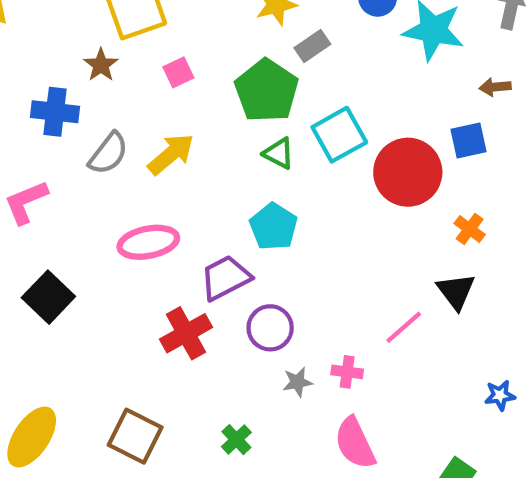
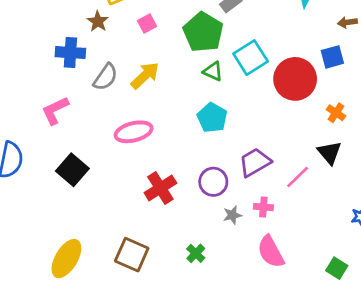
purple trapezoid: (225, 278) -> (255, 162), moved

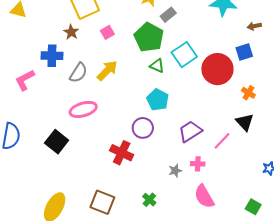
pink L-shape: (55, 110) -> (25, 80), moved
pink ellipse: (134, 132) -> (83, 109), moved
purple circle: (213, 182) -> (143, 128), moved
red cross: (160, 188) -> (122, 153), turned -30

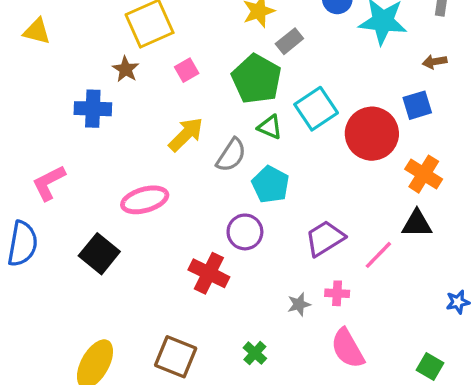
gray semicircle: (78, 73) -> (231, 155), moved
pink L-shape: (25, 80) -> (49, 183), moved
orange cross: (248, 93) -> (424, 174), size x1.5
black triangle: (245, 122) -> (417, 224), turned -48

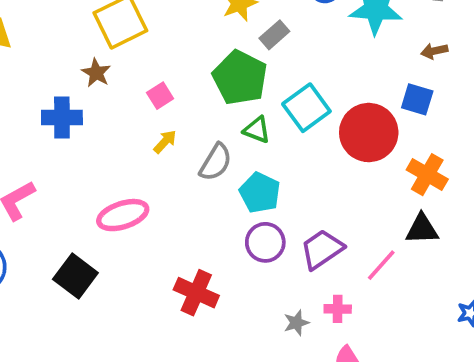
pink square: (187, 70) -> (160, 96), moved
blue square: (417, 105) -> (417, 99), turned 36
yellow arrow: (186, 134) -> (165, 142), size x0.6
purple circle: (245, 232) -> (265, 242), moved

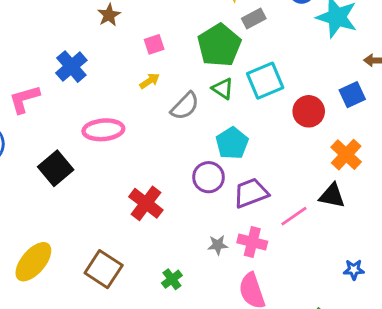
blue square: (417, 99) -> (352, 95), turned 35
blue cross: (62, 117) -> (71, 67), moved, turned 36
red circle: (369, 133) -> (309, 111), size x0.7
cyan pentagon: (260, 193) -> (232, 143), moved
pink cross: (338, 309) -> (252, 242), size x1.4

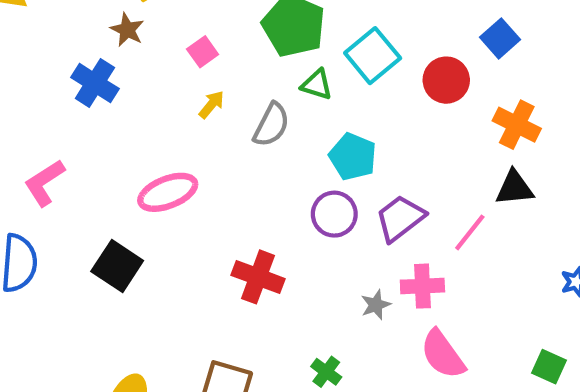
blue cross: (71, 67) -> (95, 83), moved

